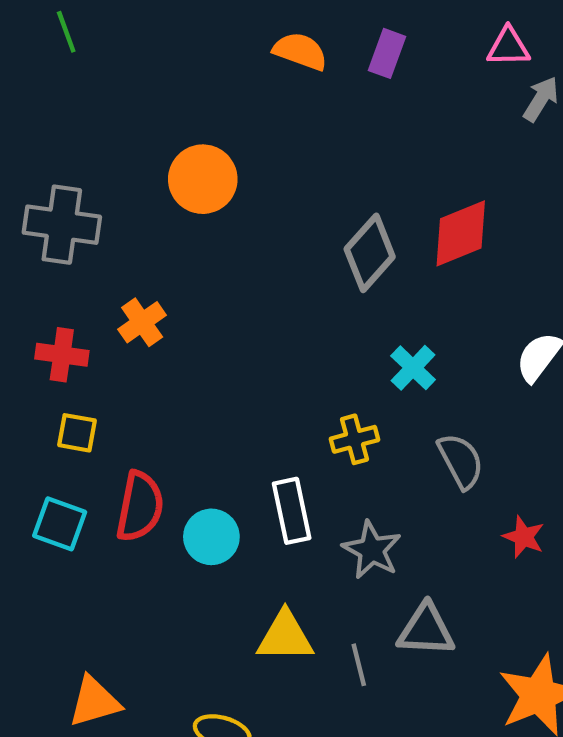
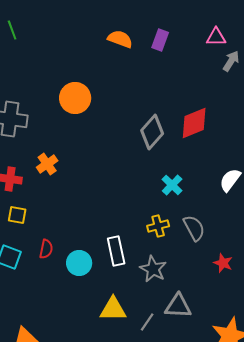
yellow cross: (354, 439) -> (158, 226), moved
red semicircle: (140, 507) -> (46, 249), size x0.6
gray line: (359, 665) -> (147, 322), turned 48

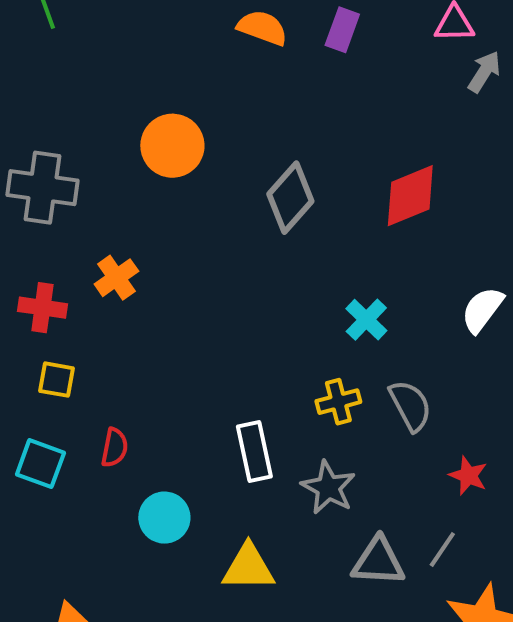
gray diamond: (152, 132) -> (290, 198), moved
cyan circle: (79, 263) -> (164, 518), moved
gray line: (147, 322) -> (442, 550), moved

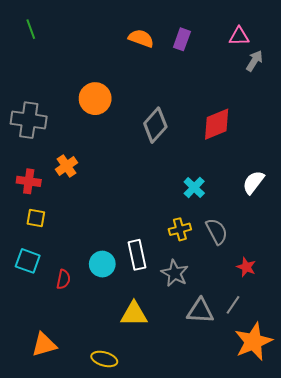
red semicircle: (114, 448) -> (63, 279), moved
cyan circle: (164, 518) -> (102, 264), moved

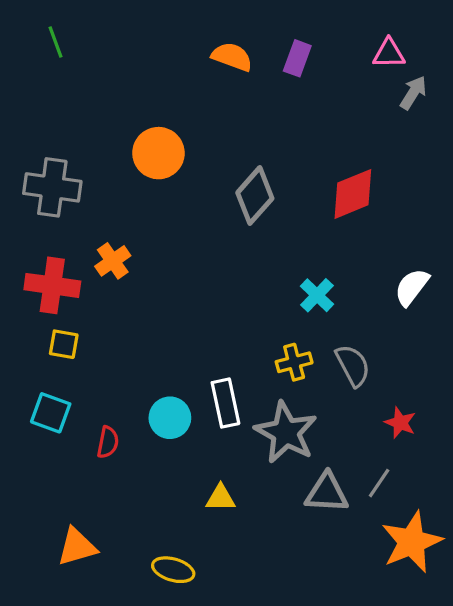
red cross: (29, 181) -> (52, 285), size x1.4
gray star: (175, 273) -> (286, 432), size x1.4
yellow triangle: (134, 314) -> (221, 498), size x0.7

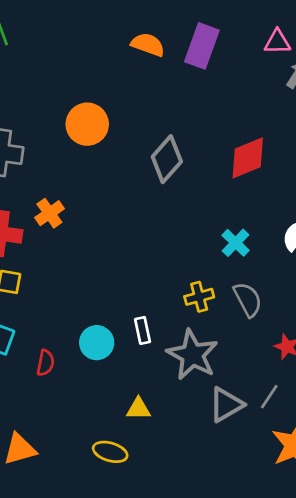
purple rectangle: (297, 58) -> (202, 46), size x1.5
cyan cross: (317, 295) -> (236, 243), moved
white rectangle: (225, 403) -> (143, 330), size x0.7
gray triangle: (327, 493) -> (226, 405), turned -33
yellow ellipse: (173, 570) -> (110, 452), moved

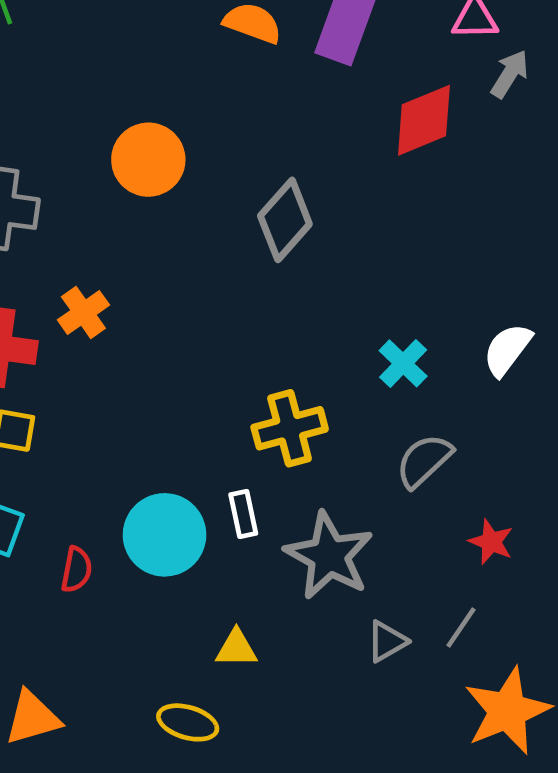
red diamond: (248, 158) -> (424, 120), moved
yellow cross: (199, 297) -> (290, 428), moved, size x1.4
gray semicircle: (248, 299) -> (424, 461), turned -105
cyan circle: (97, 343) -> (165, 535), size x1.4
gray triangle: (226, 405) -> (387, 641), size x0.7

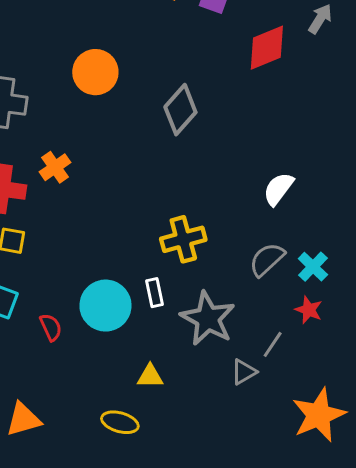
white semicircle: (507, 350) -> (278, 189), moved
cyan cross: (403, 363) -> (313, 267), moved
red semicircle: (77, 570) -> (51, 327), turned -36
gray line: (461, 628) -> (273, 344), moved

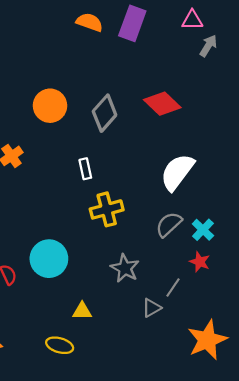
red diamond: (267, 48) -> (162, 104), moved, turned 66
orange circle: (95, 72) -> (50, 106), moved
white semicircle: (278, 189) -> (177, 172), size x1.5
white rectangle: (154, 293) -> (85, 169), moved
gray star: (208, 319) -> (125, 268), size x0.7

